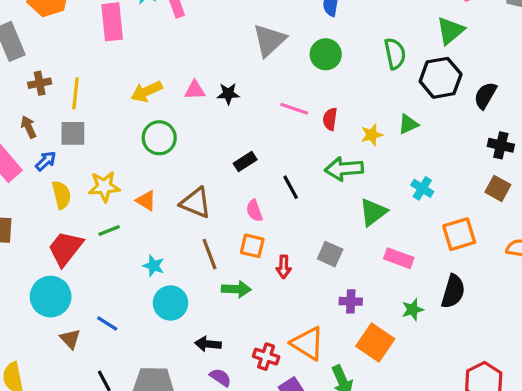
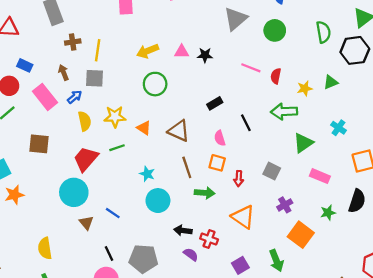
purple cross: (351, 301) -> (285, 205), turned -35
orange triangle: (308, 343) -> (243, 217), moved
red cross: (266, 357) -> (209, 239), moved

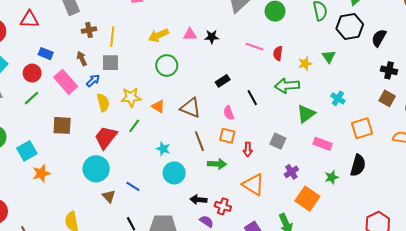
green triangle: (331, 82) -> (329, 57), turned -40
green line: (117, 148) -> (134, 126), turned -32

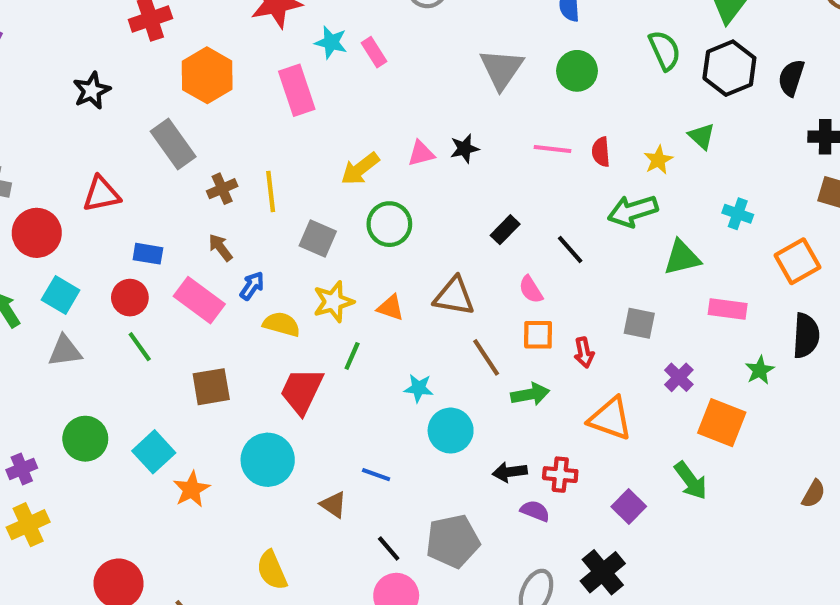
gray square: (111, 63) -> (318, 238), moved, turned 36
green line: (31, 98) -> (140, 347), turned -70
yellow semicircle: (103, 103) -> (282, 324), turned -48
green triangle: (306, 114) -> (682, 258), turned 36
cyan circle: (96, 169) -> (268, 460), moved

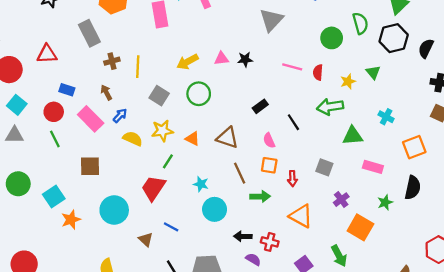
green circle: (577, 71) -> (332, 38), moved
red trapezoid: (302, 391) -> (153, 188), moved

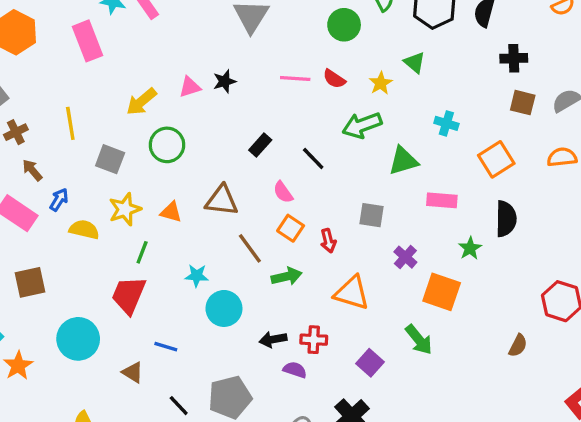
brown cross: (112, 61) -> (16, 132), moved
red semicircle: (318, 72) -> (334, 79), turned -49
orange square: (269, 165) -> (291, 228), turned 36

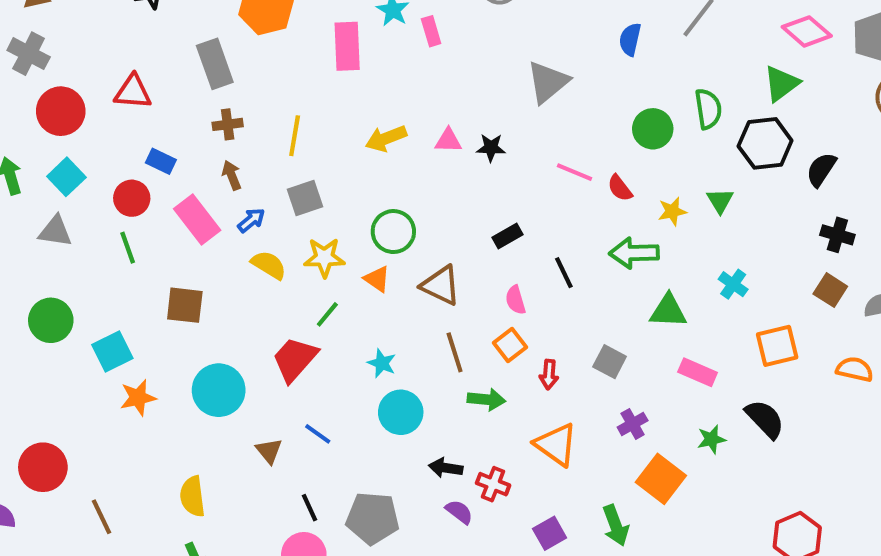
green circle: (167, 145) -> (393, 232), moved
gray square: (110, 159) -> (305, 198), moved, turned 32
black semicircle: (506, 219) -> (765, 419), turned -63

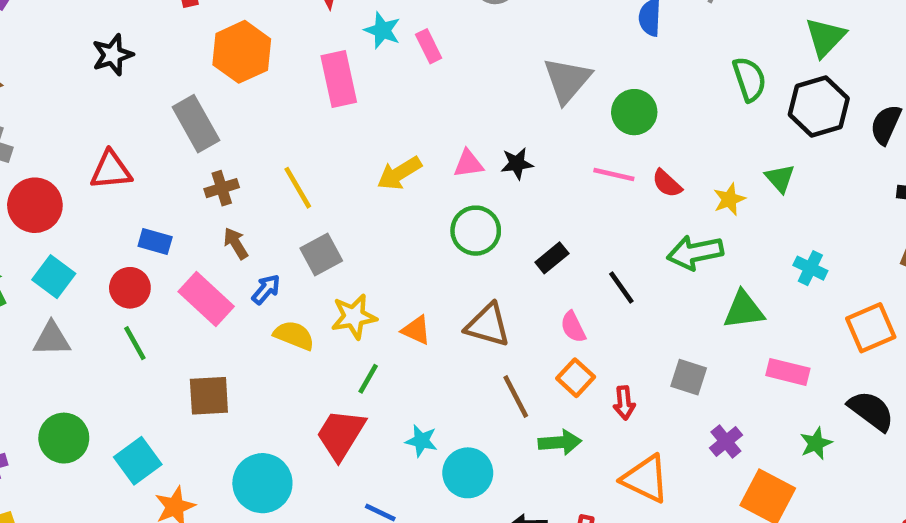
green circle: (653, 129) -> (634, 112), moved
yellow line: (295, 136) -> (298, 188), turned -30
green circle: (393, 232) -> (476, 231), moved
cyan star: (382, 363) -> (421, 441), moved

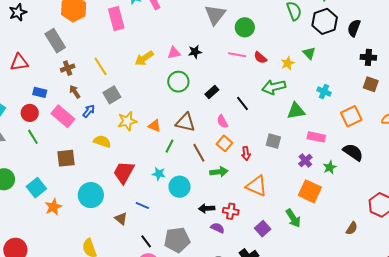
yellow semicircle: (294, 335) -> (102, 141), moved
green line: (368, 379) -> (170, 146), moved
purple cross: (726, 442) -> (305, 161), moved

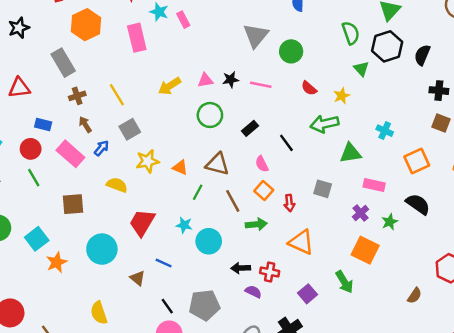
green triangle: (309, 53) -> (361, 69), moved
pink line: (237, 55) -> (261, 85), moved

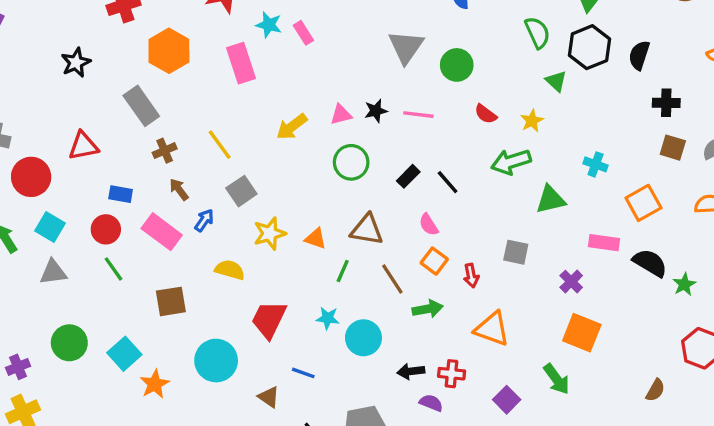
black line: (286, 143) -> (448, 182), moved
pink rectangle: (374, 185) -> (604, 243), moved
green star: (390, 222) -> (684, 284), moved

